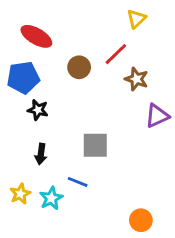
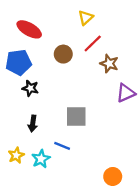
yellow triangle: (136, 19) -> (86, 18), moved

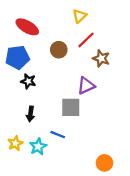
purple triangle: (126, 93) -> (86, 86), moved

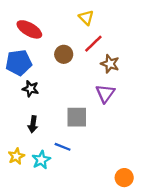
yellow triangle: (79, 16) -> (86, 18), turned -32
purple triangle: (86, 86) -> (105, 93), moved, turned -30
orange circle: (104, 163) -> (124, 178), moved

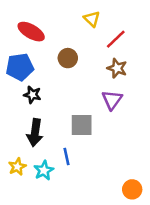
red line: (93, 44) -> (116, 39), moved
black arrow: (33, 124) -> (35, 133), size x1.5
blue line: (63, 147) -> (67, 157), turned 56

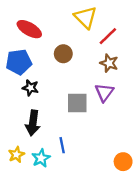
yellow triangle: (92, 19) -> (86, 17), size x1.5
gray square: (82, 125) -> (77, 103), moved
orange circle: (132, 189) -> (123, 162), moved

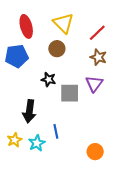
yellow triangle: (86, 17) -> (63, 23), moved
red ellipse: (29, 29) -> (26, 26), turned 45
black star: (30, 88) -> (48, 79), moved
orange circle: (123, 162) -> (95, 152), moved

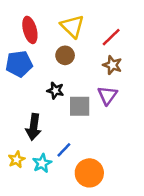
blue line: (56, 131) -> (64, 150), turned 56
orange circle: (95, 152) -> (89, 173), moved, size x1.5

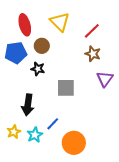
brown circle: (65, 55) -> (42, 46), moved
black star: (55, 91) -> (38, 69), moved
purple triangle: (107, 95) -> (105, 79), moved

